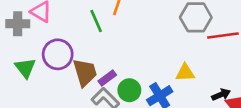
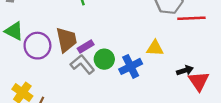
purple circle: (58, 54) -> (37, 46), moved
green triangle: (25, 68) -> (14, 31), turned -30

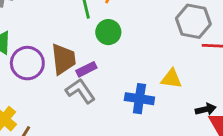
green circle: (104, 59) -> (108, 32), moved
blue cross: (131, 66) -> (139, 99), turned 30

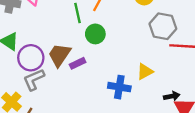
brown trapezoid: (63, 59) -> (59, 55), turned -140
yellow triangle: (171, 79) -> (145, 72), turned -36
gray L-shape: (80, 91) -> (34, 80), moved, turned -80

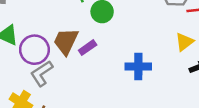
yellow triangle: (145, 72) -> (184, 42), moved

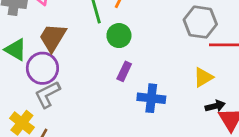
brown trapezoid: (66, 41) -> (53, 37), moved
purple rectangle: (88, 48) -> (124, 71), moved, turned -36

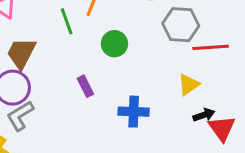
green circle: (119, 36) -> (114, 44), moved
purple rectangle: (124, 71) -> (85, 86), moved, turned -48

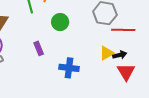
black arrow: (204, 115) -> (120, 55), moved
red triangle: (222, 128) -> (126, 72), moved

